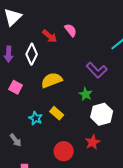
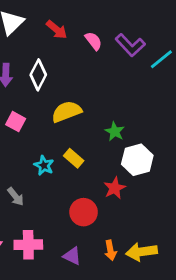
red arrow: (50, 36) -> (57, 30), moved
purple L-shape: (97, 70) -> (130, 45), moved
red star: (93, 142) -> (115, 188), moved

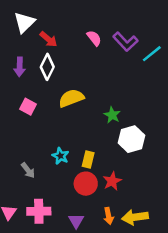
red arrow: (57, 30) -> (48, 39), moved
yellow rectangle: (74, 158) -> (88, 160), moved, turned 63
cyan star: (44, 165) -> (60, 156), moved
red star: (115, 188) -> (112, 181), moved
purple triangle: (72, 256) -> (76, 221), turned 35

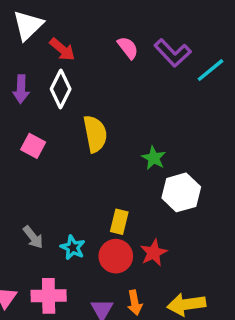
yellow semicircle: (71, 98) -> (95, 134), turned 100
cyan star: (60, 156) -> (73, 248), moved
orange arrow: (109, 216) -> (135, 303), moved

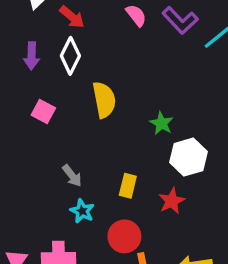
gray arrow: (33, 237) -> (72, 176), moved
red star: (154, 253) -> (172, 201), moved
red circle: (116, 256) -> (124, 236), moved

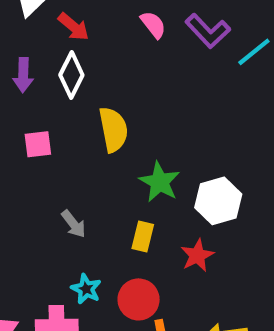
pink square: (43, 112) -> (38, 144), turned -35
green star: (162, 123) -> (160, 182), moved, size x1.4
cyan star: (82, 211) -> (86, 289), moved

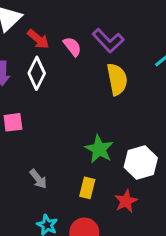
pink semicircle: (153, 25) -> (72, 47), moved
purple L-shape: (208, 31) -> (108, 41), moved
yellow semicircle: (113, 130) -> (117, 79), moved

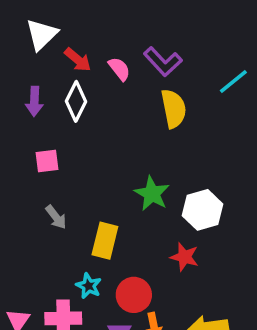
gray arrow: (38, 179) -> (56, 217), moved
yellow rectangle: (87, 188) -> (105, 241), moved, size x1.4
red star: (126, 201) -> (184, 257), turned -30

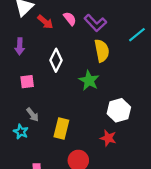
pink semicircle: (119, 69) -> (70, 19), moved
white diamond: (76, 101) -> (56, 60), moved
green star: (152, 194) -> (89, 80), moved
cyan star: (89, 286) -> (21, 132), moved

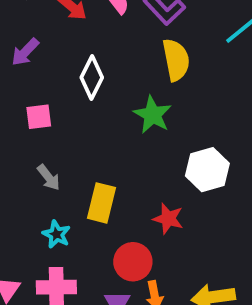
purple arrow: (20, 46) -> (25, 52), turned 42
cyan star: (21, 132) -> (56, 234), moved
red star: (108, 138) -> (168, 219), moved

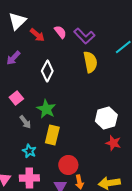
green star: (153, 115) -> (46, 109), moved
pink square: (39, 117) -> (16, 98), moved, turned -32
red star: (168, 219) -> (113, 143), moved

